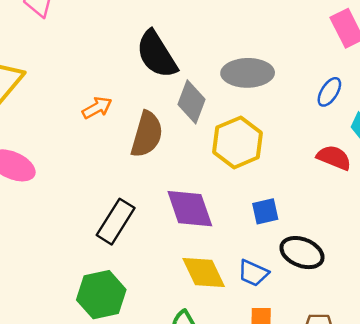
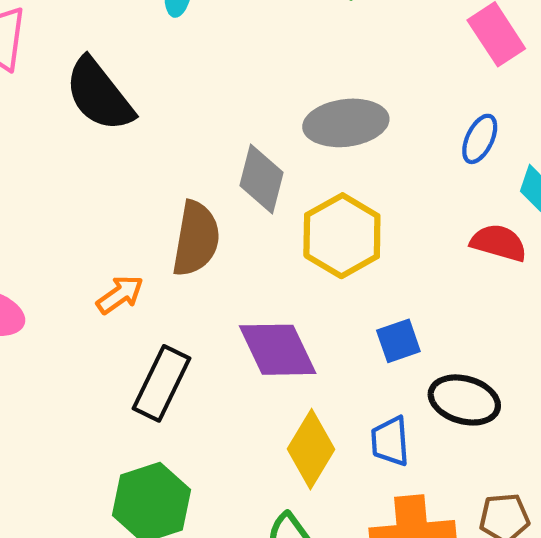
black semicircle: (157, 54) -> (99, 95), moved
orange arrow: (97, 108) -> (120, 295), moved
yellow diamond: (204, 272) -> (311, 449), turned 63
blue trapezoid: (253, 273) -> (390, 441), turned 68

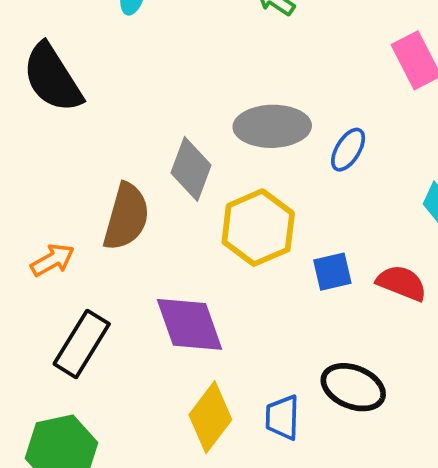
blue ellipse: (480, 139) -> (348, 150), moved
red semicircle: (499, 243) -> (402, 283), moved
blue square: (398, 341) -> (332, 272), moved

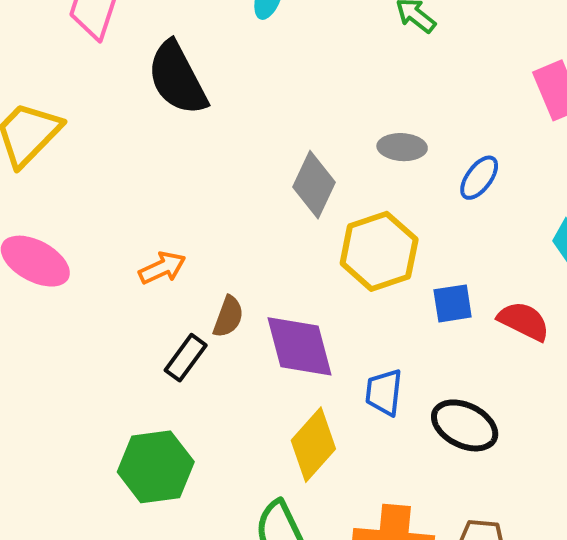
gray ellipse: (272, 126) -> (402, 147), size x0.6
brown semicircle: (126, 217) -> (228, 317), moved, size x0.6
black rectangle: (82, 344) -> (186, 358), size x0.7
blue trapezoid: (282, 417) -> (384, 392), moved

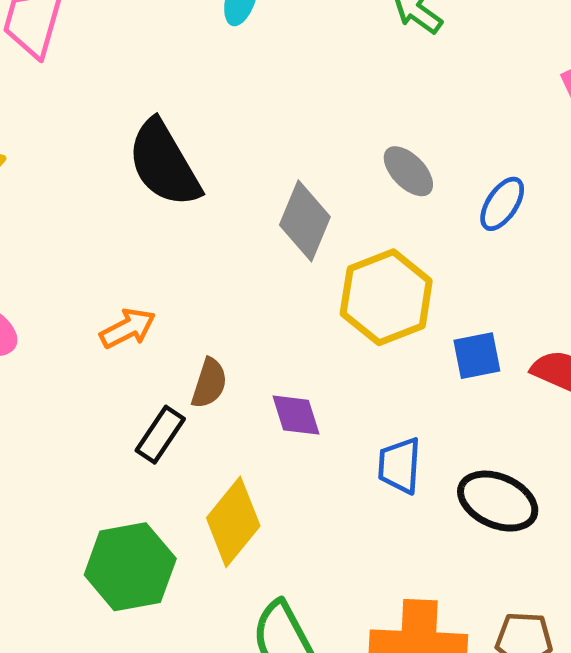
black semicircle: (177, 78) -> (164, 164), moved
gray ellipse: (402, 147) -> (408, 171), turned 45
purple diamond: (299, 346) -> (296, 415), size x0.6
yellow diamond: (313, 445) -> (233, 522), moved

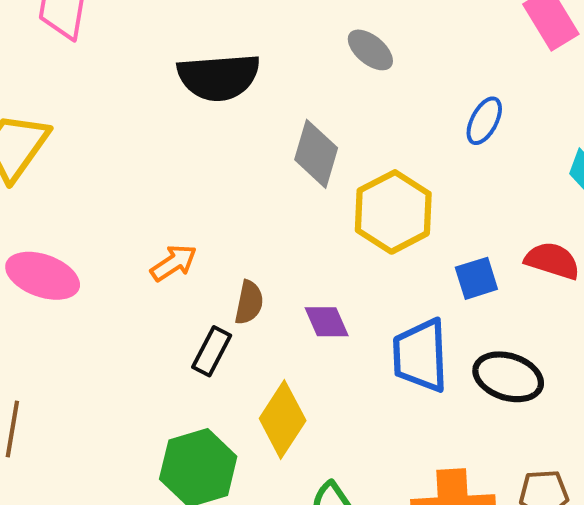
black semicircle: (164, 164) -> (219, 77), moved, turned -58
gray ellipse: (408, 171) -> (370, 50), moved
blue square: (477, 356) -> (476, 278), moved
blue trapezoid: (400, 465) -> (420, 355), size x1.5

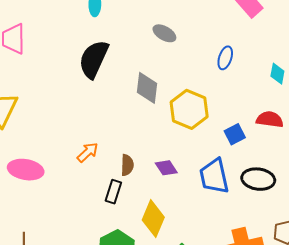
black semicircle: (219, 77) -> (94, 59), turned 129

